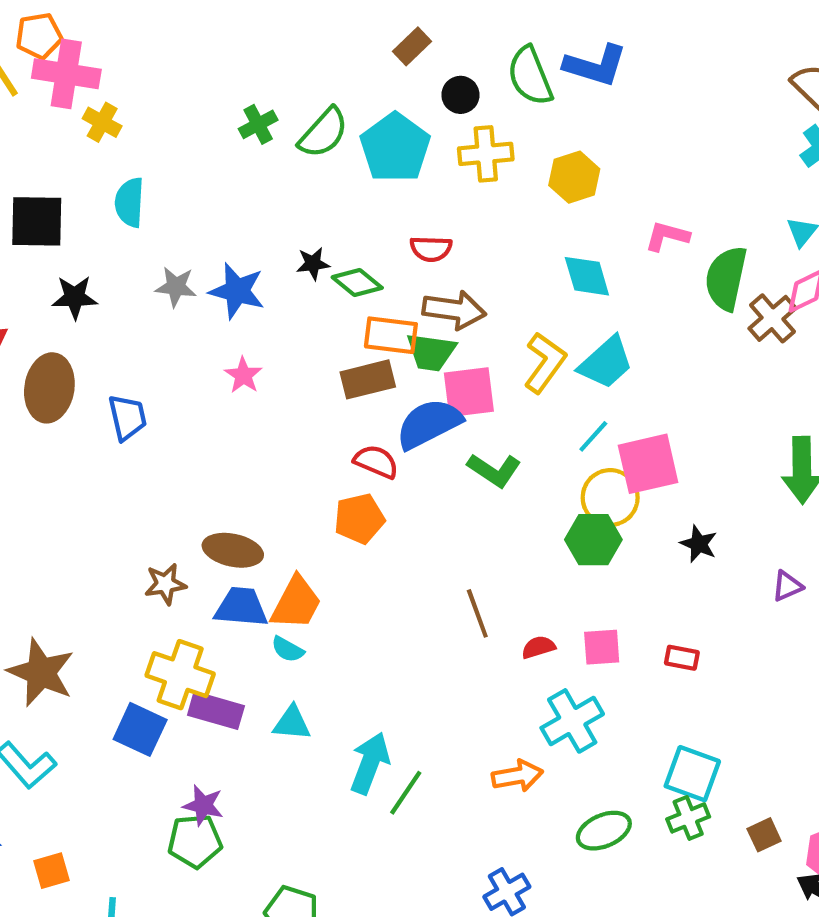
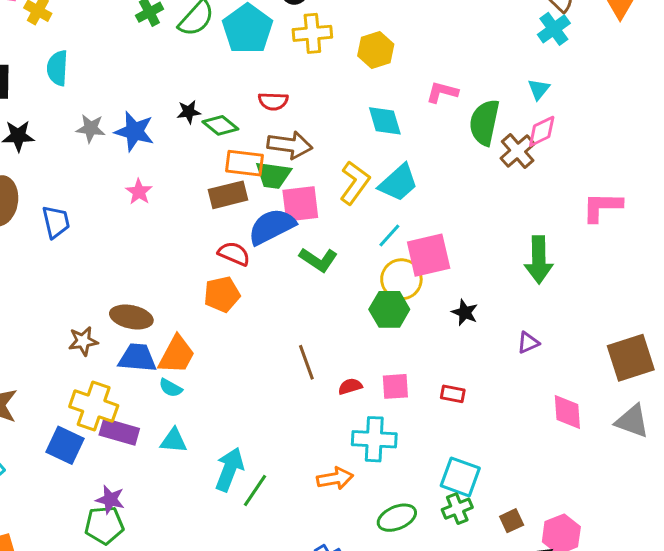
cyan cross: (572, 721) -> (374, 439), turned 33

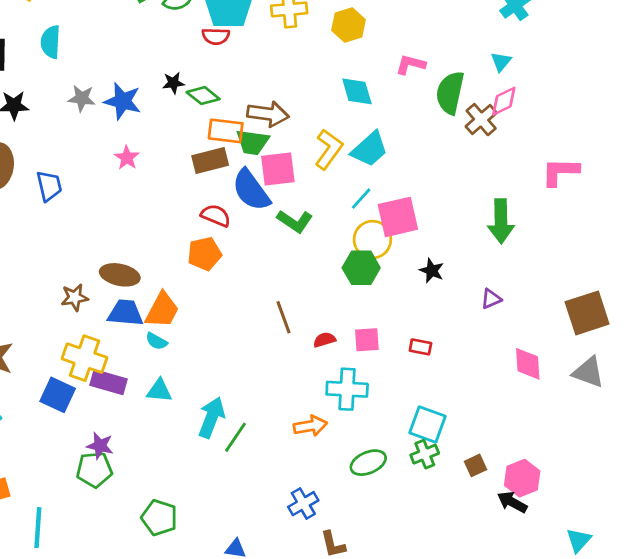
red semicircle: (273, 101) -> (216, 36), moved
blue semicircle: (272, 226) -> (251, 190), turned -99

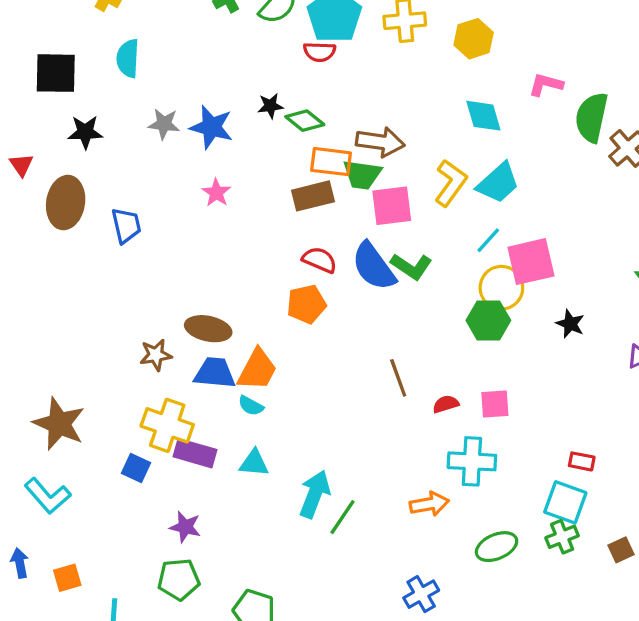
blue semicircle: (251, 190) -> (374, 266), moved
red rectangle: (420, 347) -> (582, 461), moved
blue square: (58, 395) -> (136, 468), size x0.7
green pentagon: (94, 470) -> (179, 579), moved

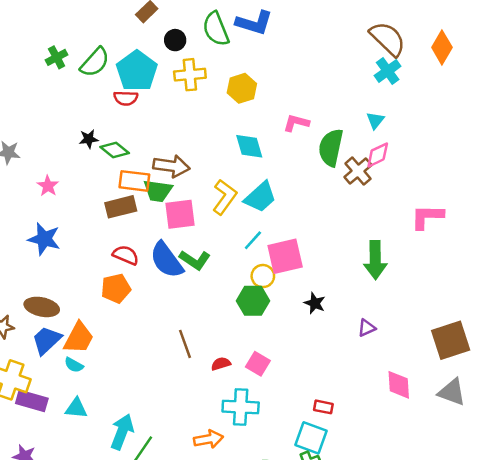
blue star: (211, 127) -> (44, 239), moved
pink star: (216, 193) -> (48, 186), moved
yellow circle: (501, 288) -> (263, 276), size x0.7
blue trapezoid: (215, 373) -> (47, 340), turned -48
pink square: (495, 404) -> (258, 364), turned 35

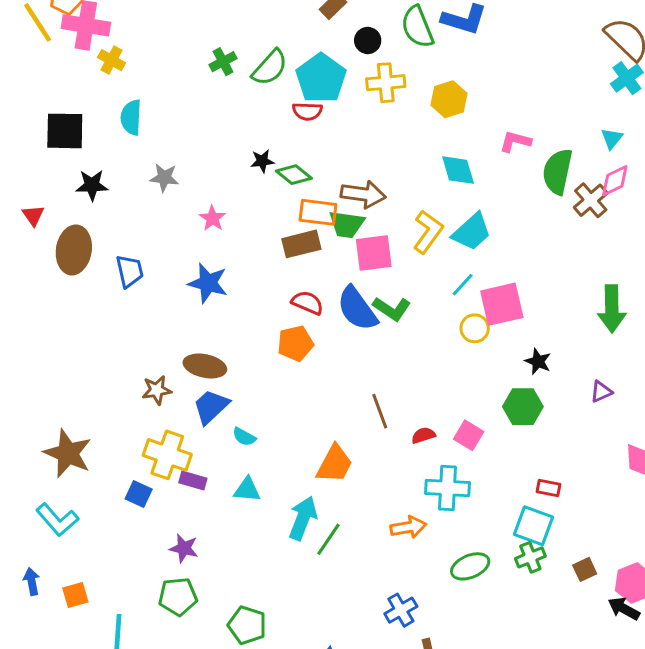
green hexagon: (253, 301) -> (523, 407), moved
orange trapezoid: (79, 338) -> (335, 464), moved
purple rectangle: (32, 401) -> (193, 481), size x0.7

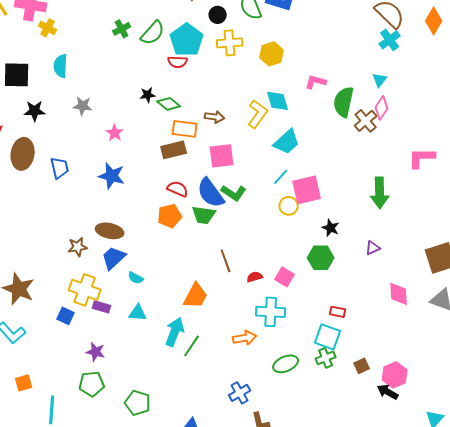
pink diamond: (615, 181) -> (382, 108), turned -30
brown arrow: (363, 194) -> (215, 117), size x0.7
green trapezoid: (347, 224) -> (204, 215), moved
yellow L-shape: (428, 232) -> (258, 114), moved

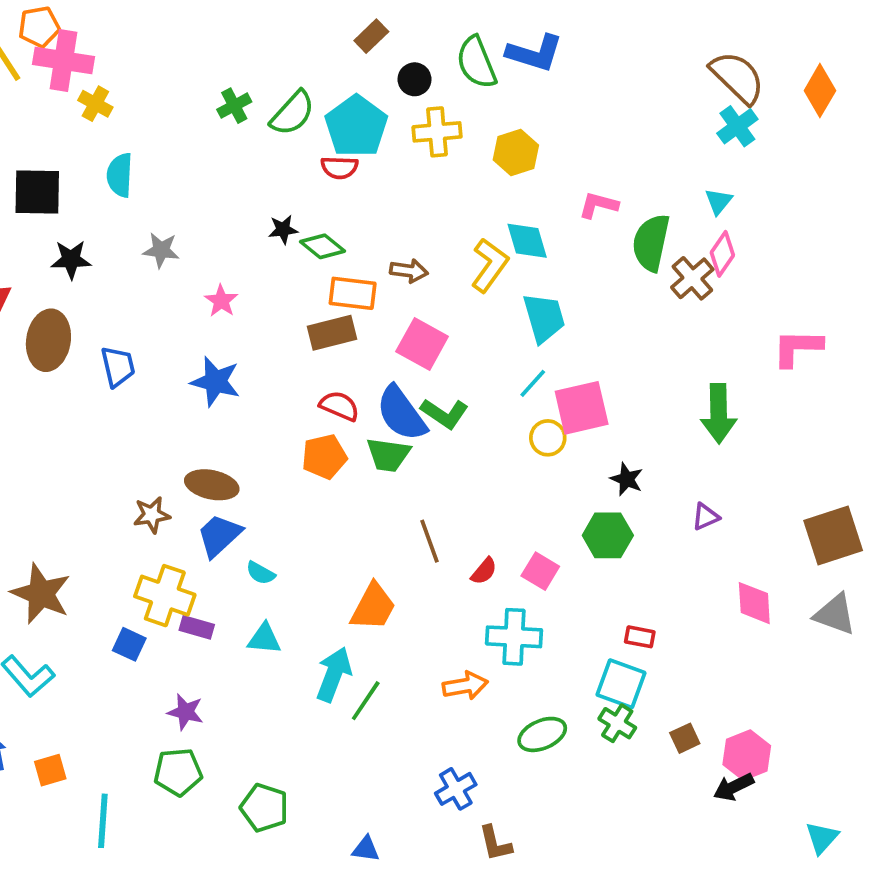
cyan trapezoid: (287, 142) -> (544, 318), turned -64
pink square: (222, 156) -> (422, 344), turned 36
red semicircle: (255, 277) -> (484, 571), turned 147
green cross: (326, 358) -> (617, 723), turned -36
black arrow: (388, 392) -> (734, 787), turned -55

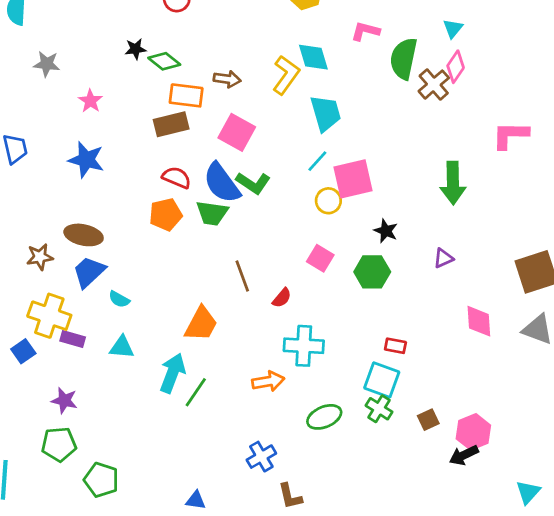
pink square: (540, 571) -> (320, 258), moved
blue square: (129, 644) -> (23, 351), turned 30
green pentagon: (264, 808) -> (101, 480), moved

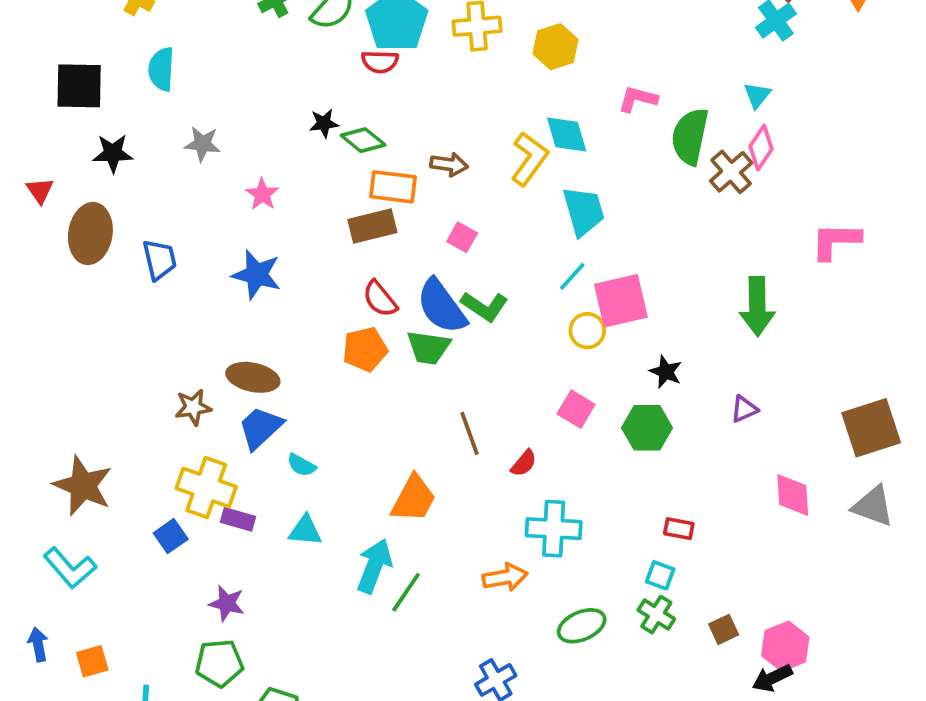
pink square: (237, 132) -> (462, 237), size x0.6
red semicircle: (177, 178) -> (380, 299), turned -152
cyan square: (382, 380) -> (660, 575), size x0.6

